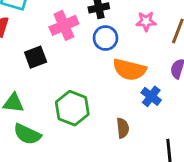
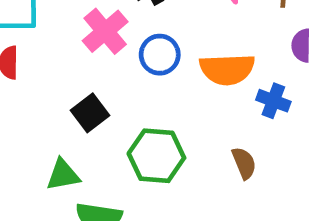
blue circle: (106, 38) -> (160, 55), moved
black square: (36, 57) -> (90, 113), moved

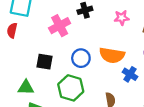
blue circle: (160, 55) -> (81, 58), moved
black square: (90, 113) -> (45, 62), turned 35

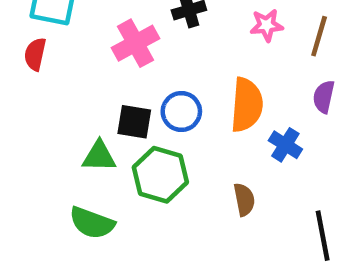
orange semicircle: (112, 55) -> (247, 105), turned -95
black square: (45, 62) -> (134, 122), moved
green triangle: (26, 87) -> (99, 156), moved

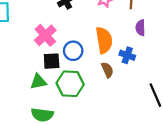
pink cross: (136, 43) -> (45, 35), moved
brown semicircle: (244, 200) -> (107, 70), moved

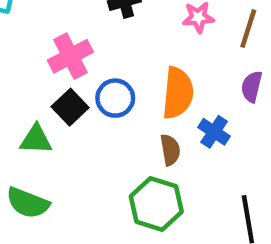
black square: (52, 61) -> (70, 107), turned 36
green hexagon: (70, 84) -> (156, 204), moved

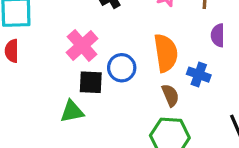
black square: (70, 107) -> (91, 82), turned -30

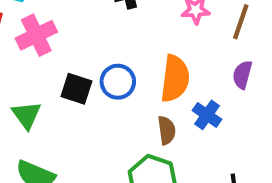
pink cross: (82, 45) -> (36, 35), moved
green triangle: (72, 111) -> (27, 115), moved, turned 50

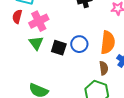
green triangle: (27, 115) -> (36, 43), moved

